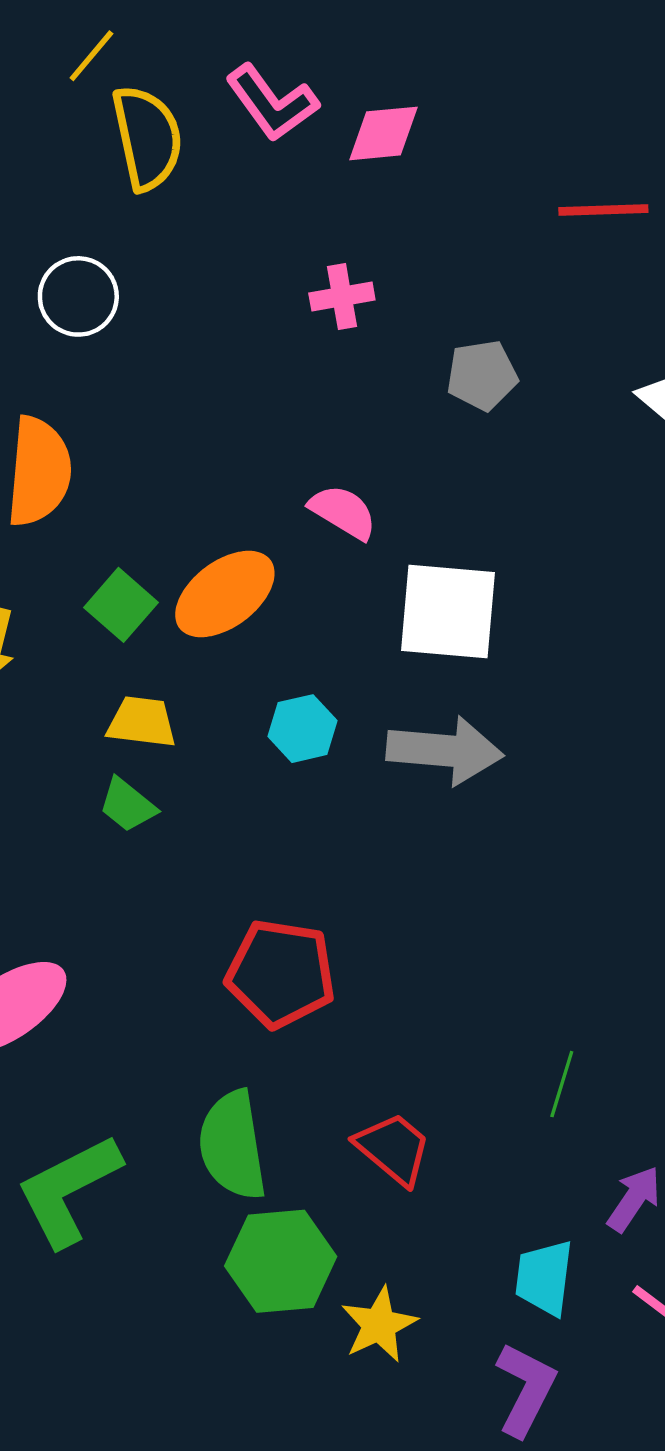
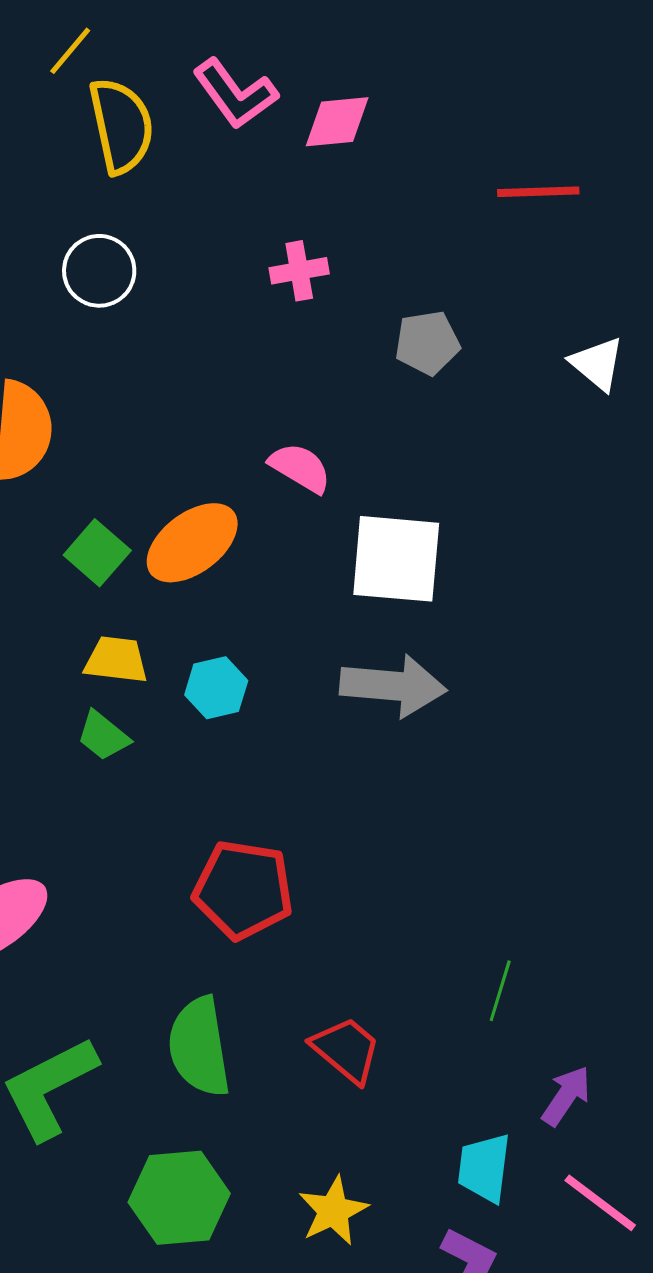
white circle: (78, 296) -> (99, 271), moved
cyan hexagon: (303, 729) -> (216, 688), moved
green hexagon: (281, 1261) -> (179, 1198), moved

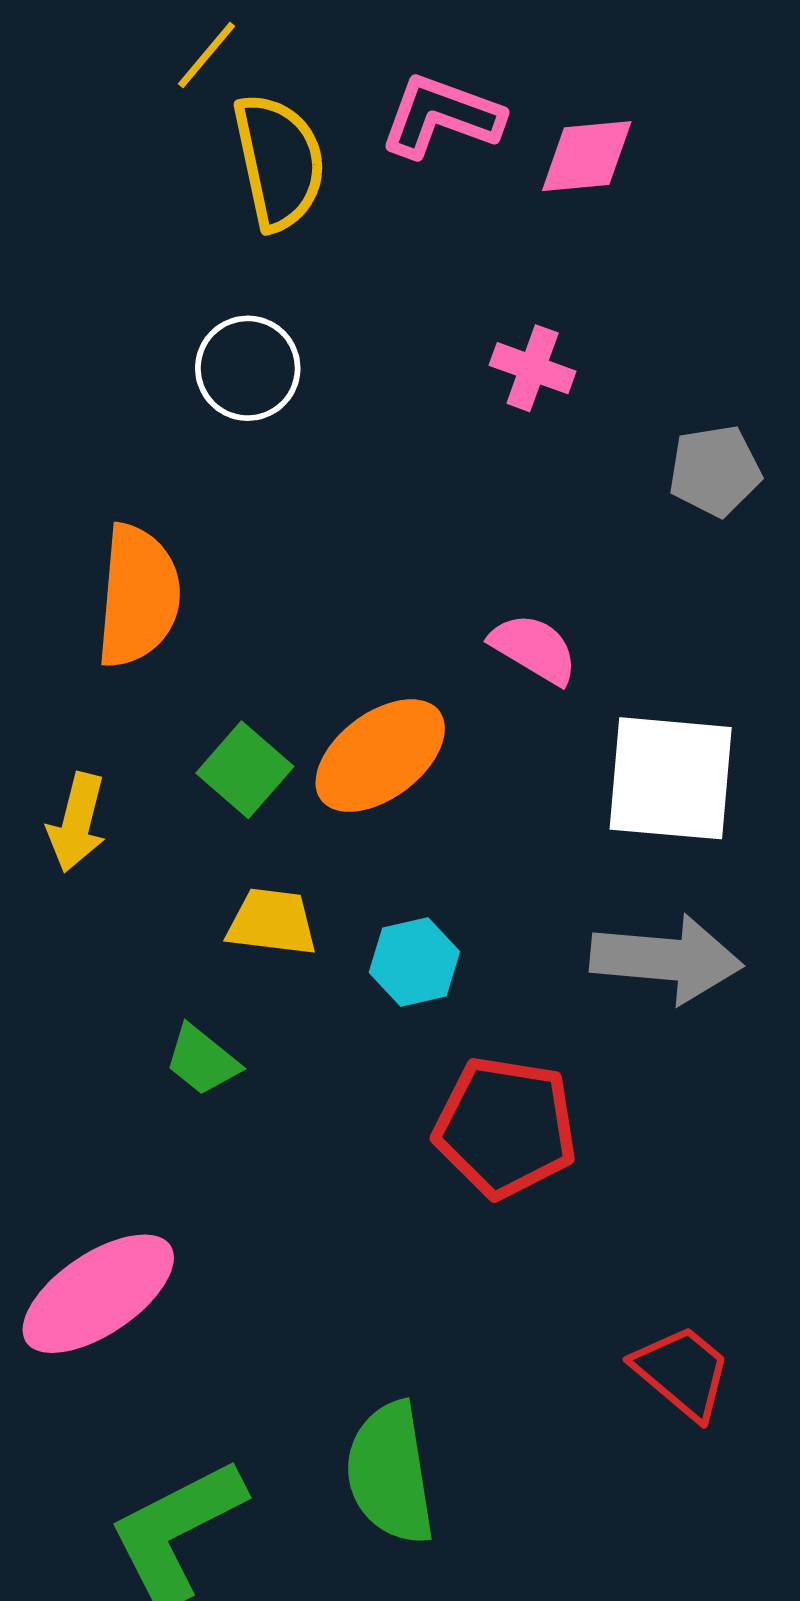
pink L-shape: (235, 94) -> (441, 116), turned 146
pink cross: (299, 271) -> (533, 368), turned 30
green trapezoid: (103, 736) -> (202, 1060), moved
red pentagon: (243, 890) -> (505, 1127), moved
red trapezoid: (346, 1050) -> (682, 1372), moved

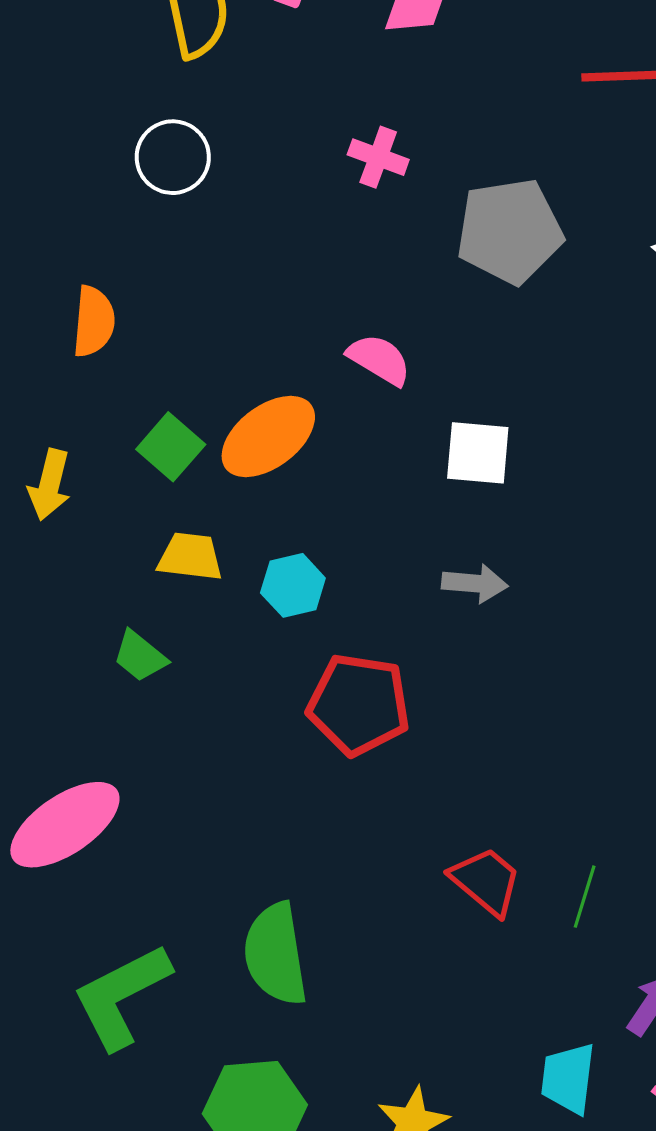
gray pentagon: (715, 471) -> (510, 231), size x1.6
orange semicircle: (138, 596) -> (94, 321), size x0.7
white square: (671, 778) -> (478, 453), size x0.7
gray arrow: (666, 959) -> (475, 583), size x0.6

